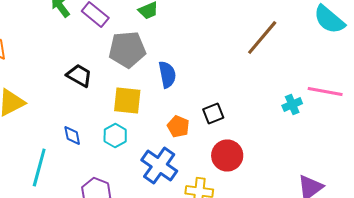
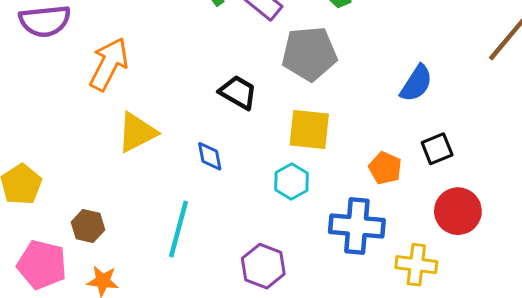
blue semicircle: (167, 74) -> (416, 83), moved, turned 44
blue diamond: (72, 136) -> (210, 156), moved
blue cross: (159, 166) -> (357, 226), turned -30

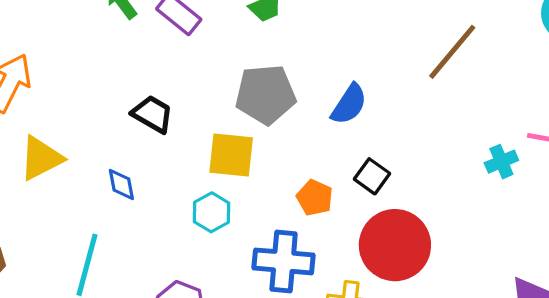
gray pentagon: (309, 54) -> (266, 94), moved
black square: (437, 149) -> (372, 176), turned -32
red circle: (458, 211) -> (395, 245), size x1.4

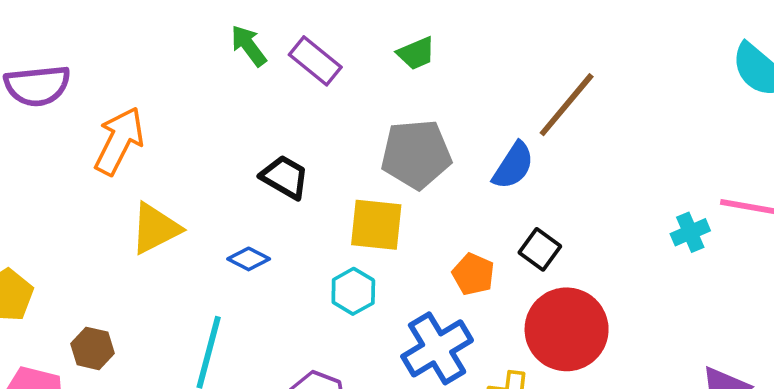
brown line: (452, 52) -> (567, 105), moved
blue diamond: (121, 184) -> (249, 259), turned -52
blue cross: (284, 261) -> (437, 348), turned -36

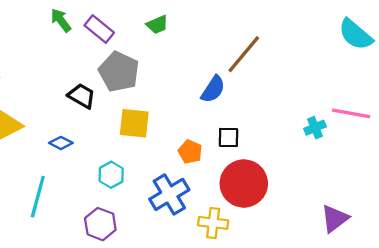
gray pentagon: (416, 154) -> (119, 72), moved, turned 30
black square: (540, 249) -> (228, 137), turned -35
cyan hexagon: (353, 291) -> (111, 175), moved

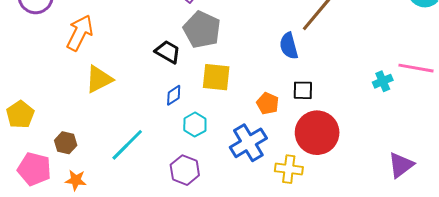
blue semicircle: (213, 89) -> (289, 46), turned 132
blue diamond: (61, 143) -> (174, 95), moved, turned -60
cyan line: (38, 197) -> (127, 145), turned 30

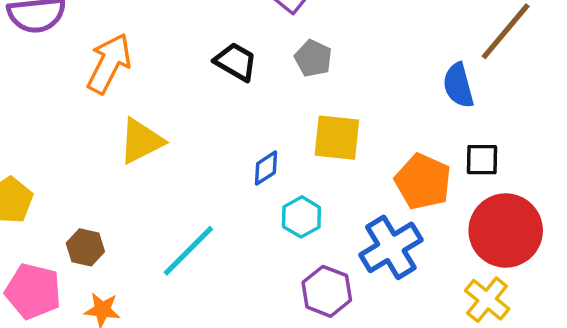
gray pentagon: (202, 30) -> (313, 58), size x0.6
black trapezoid: (168, 52) -> (236, 62), moved
orange pentagon: (268, 103) -> (423, 182), size x1.5
yellow cross: (289, 169) -> (487, 300), moved, turned 32
purple hexagon: (185, 170) -> (327, 291), moved

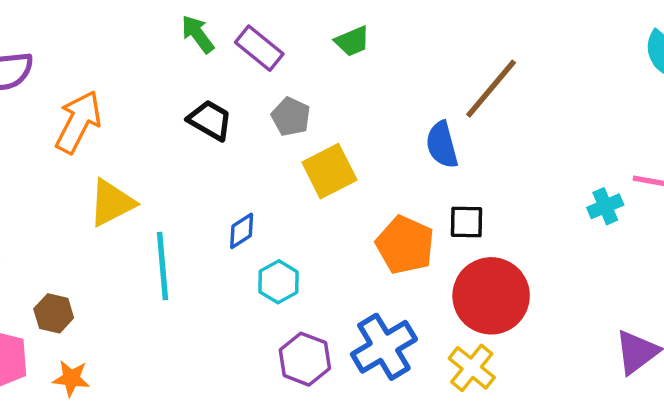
yellow square: (337, 138) -> (329, 171), moved, turned -33
blue cross: (391, 247) -> (384, 347), moved
cyan line: (188, 251) -> (163, 266), moved, turned -50

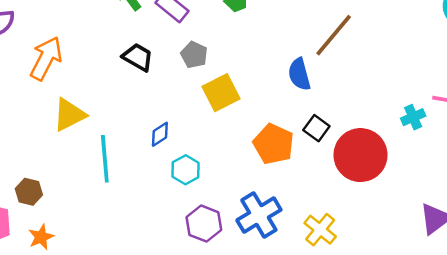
black square: (466, 222) -> (316, 128), turned 35
red circle: (491, 296) -> (361, 155), moved
orange star: (71, 378) -> (41, 237), turned -30

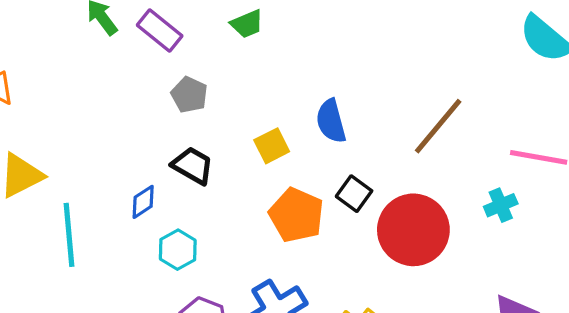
brown line: (334, 35) -> (438, 126), moved
black trapezoid: (138, 57) -> (193, 166), moved
yellow square: (221, 93) -> (272, 146), moved, size x0.7
cyan cross: (413, 117) -> (501, 205), moved

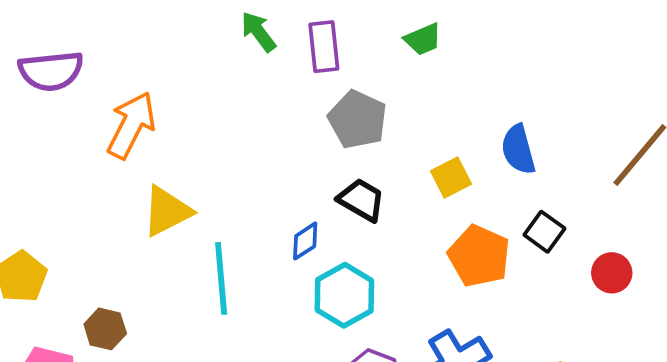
purple rectangle: (160, 30) -> (324, 47), turned 45
gray pentagon: (189, 95) -> (358, 120), size x1.4
red circle: (413, 230) -> (612, 273), size x0.5
cyan hexagon: (178, 250) -> (344, 295), size x1.4

